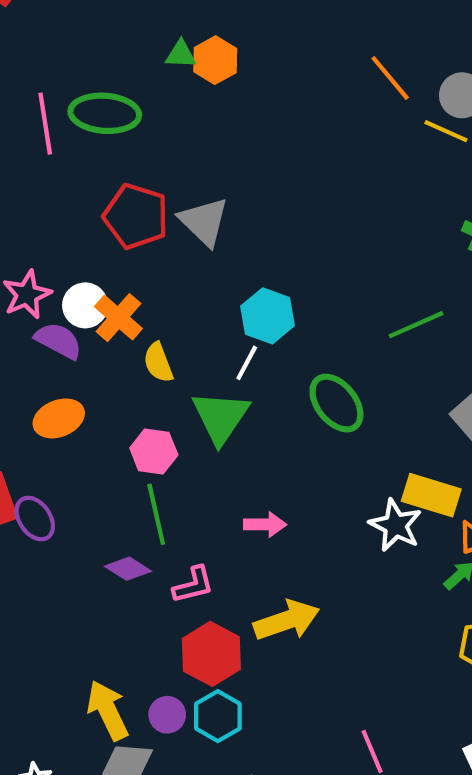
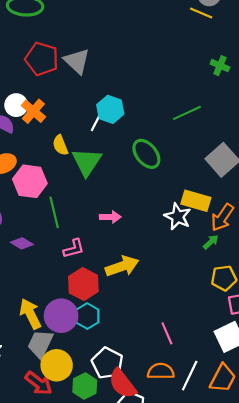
yellow semicircle: (158, 363) -> (60, 145), moved
white line: (247, 363) -> (96, 122), moved
pink hexagon: (154, 452) -> (30, 181), moved, size x1.4
purple diamond: (128, 569) -> (22, 243), moved
purple circle: (167, 715) -> (61, 316), size x1.8

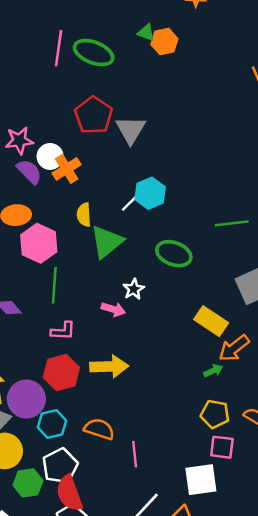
green ellipse: (146, 154) -> (174, 254), turned -48
white star: (178, 217) -> (134, 289), moved, size x0.7
cyan hexagon: (87, 316) -> (52, 424), moved
orange semicircle: (161, 371) -> (99, 429), moved

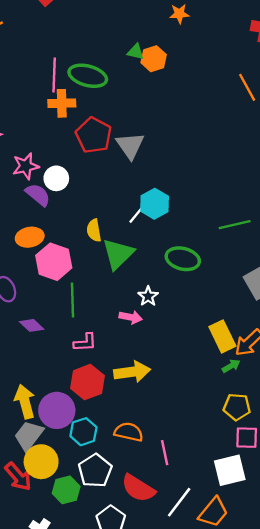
orange cross: (67, 169) -> (62, 103), moved, turned 36
yellow rectangle: (211, 321) -> (222, 336), moved, turned 36
red semicircle: (69, 493) -> (138, 488), moved, turned -32

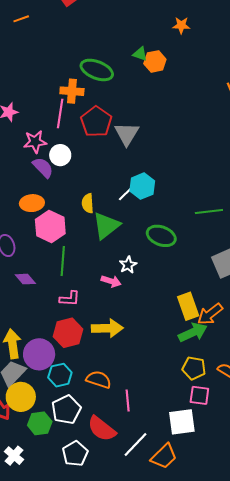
pink line: (54, 75) -> (60, 114), moved
green arrow: (231, 366) -> (193, 332), size x1.8

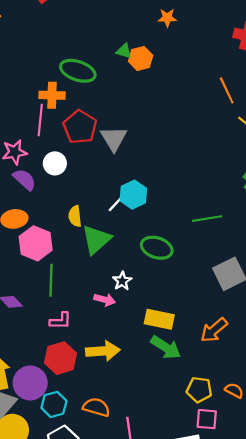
white circle: (60, 155) -> (55, 163), moved
yellow rectangle: (188, 306) -> (159, 319), moved, turned -56
green arrow: (193, 332) -> (166, 347), moved, turned 60

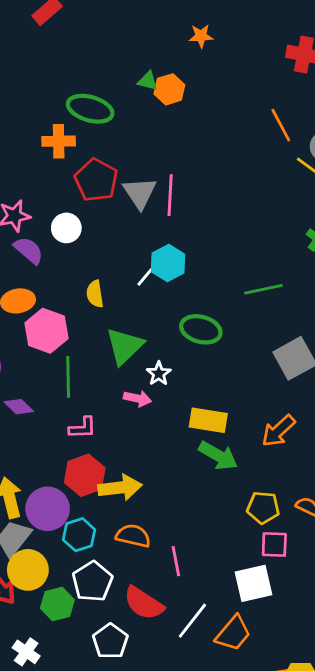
pink line: (40, 120) -> (170, 195), moved
green triangle: (96, 240) -> (125, 346), moved
yellow arrow: (103, 351) -> (120, 488), moved

